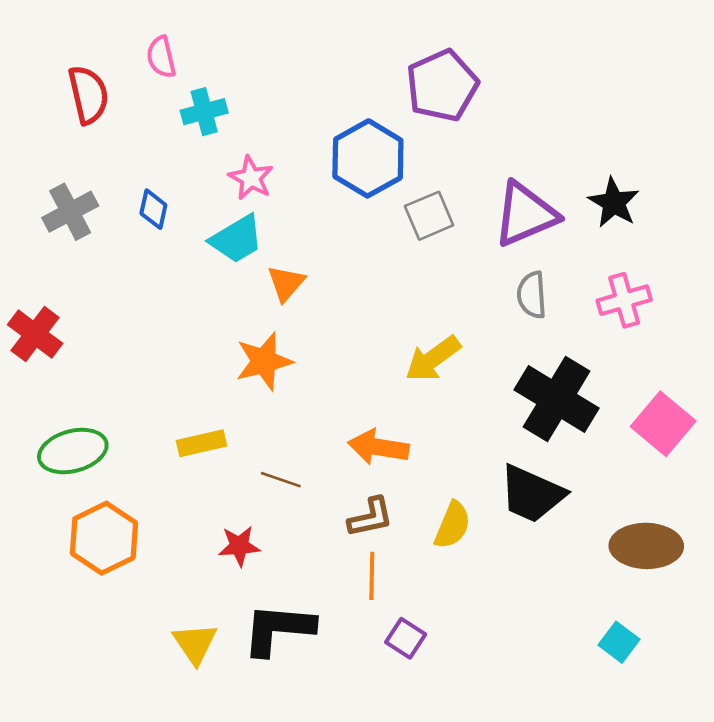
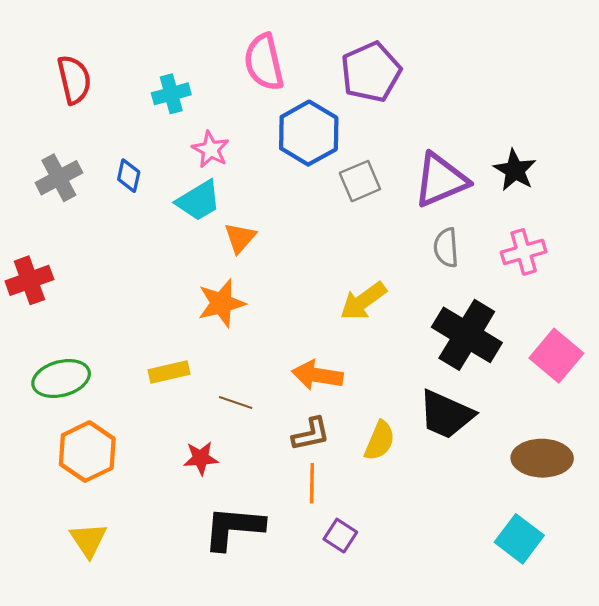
pink semicircle: (161, 57) -> (264, 62), moved, size x1.6
red cross: (35, 334) -> (29, 280), turned 33
cyan square: (619, 642) -> (519, 539), size x1.4
yellow triangle: (195, 643) -> (88, 540), moved

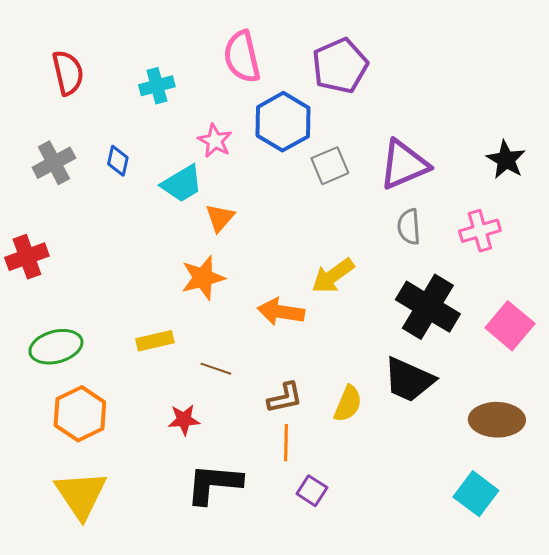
pink star: (211, 149) -> (215, 141), moved
black star: (515, 170) -> (506, 160), moved
orange arrow: (317, 375) -> (281, 312), moved
yellow triangle: (88, 540) -> (81, 495), size x1.5

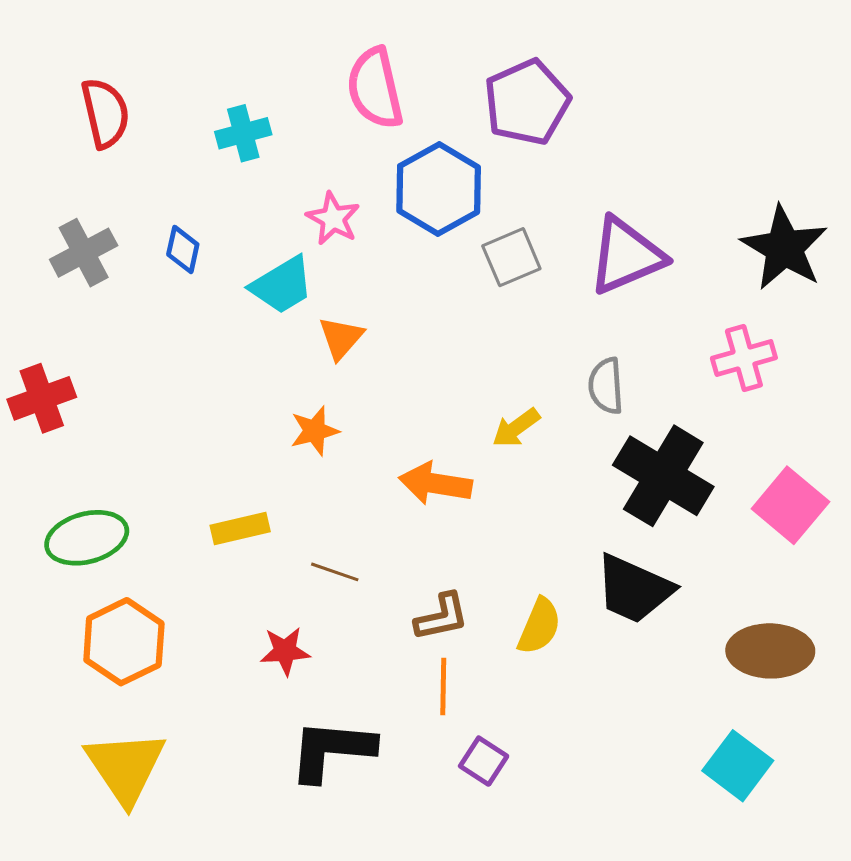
black star: (506, 160) -> (784, 248), size x1.4
gray semicircle: (409, 227) -> (606, 386), moved
yellow arrow: (333, 276) -> (516, 428), size x0.7
orange star: (203, 278) -> (315, 431), size x0.7

